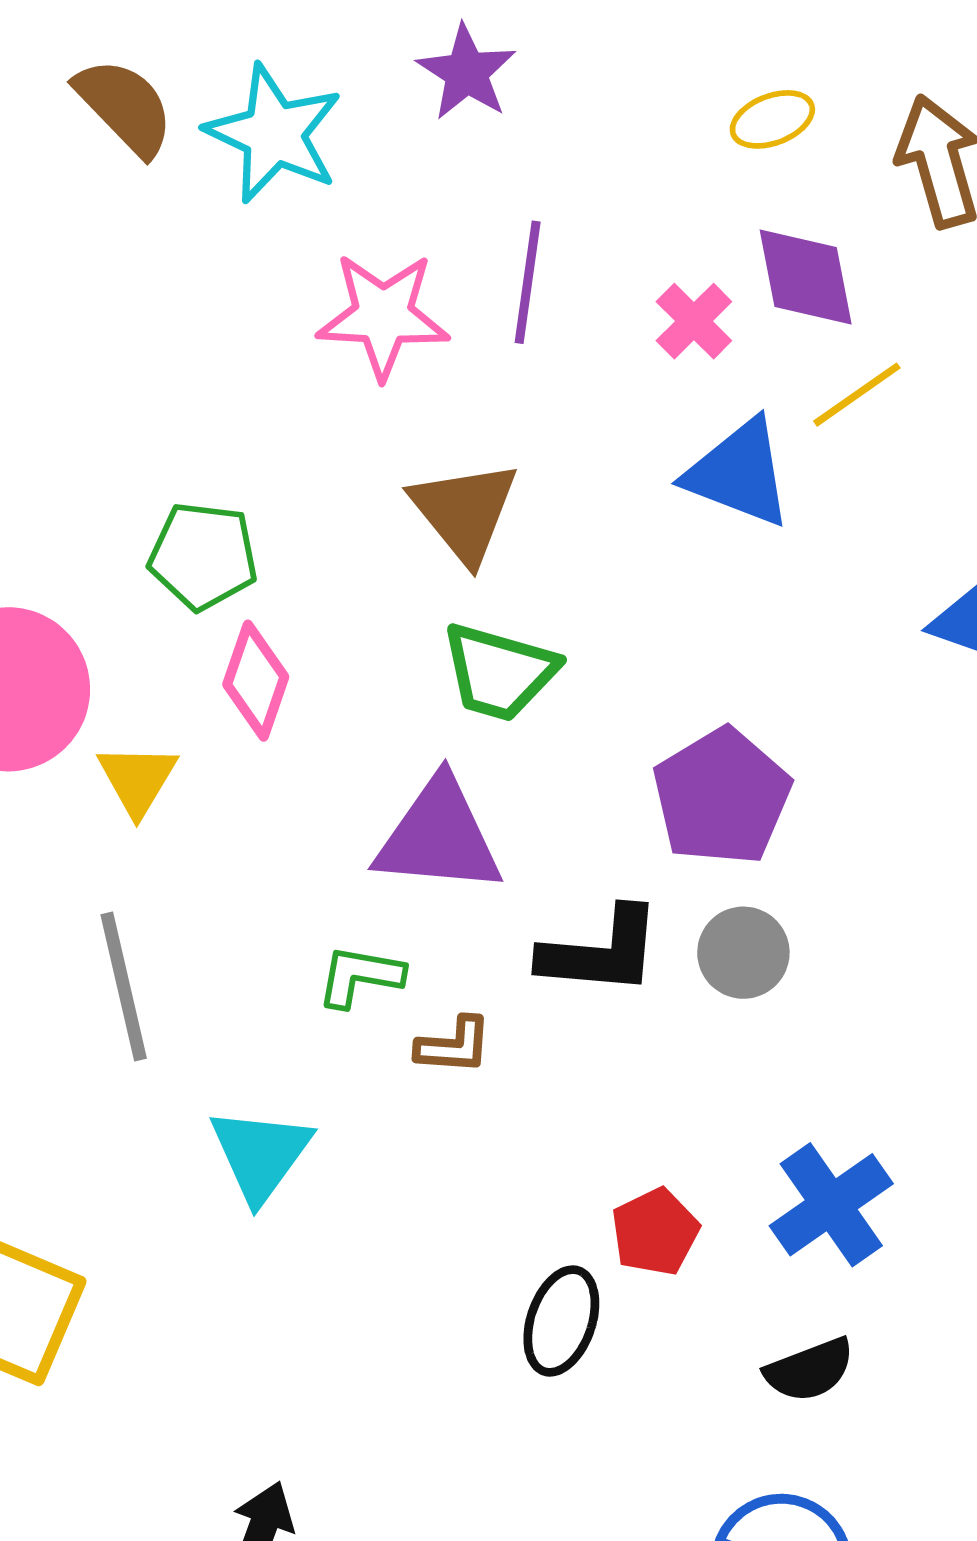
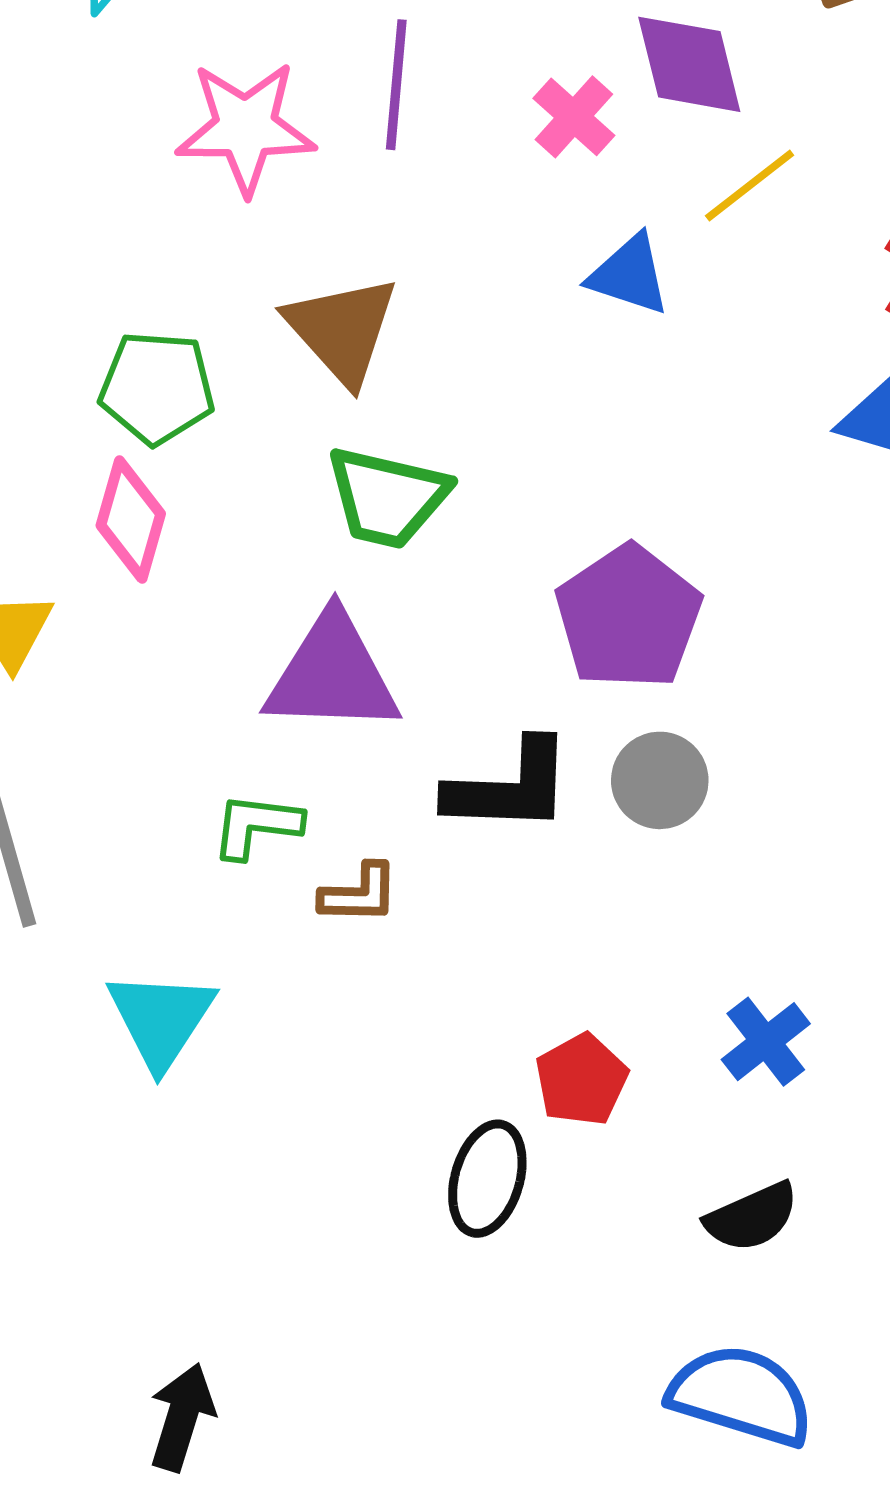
blue triangle: (739, 473) -> (629, 275), size x0.7
green pentagon: (203, 556) -> (157, 388), moved
blue cross: (831, 1205) -> (766, 1042), size x0.7

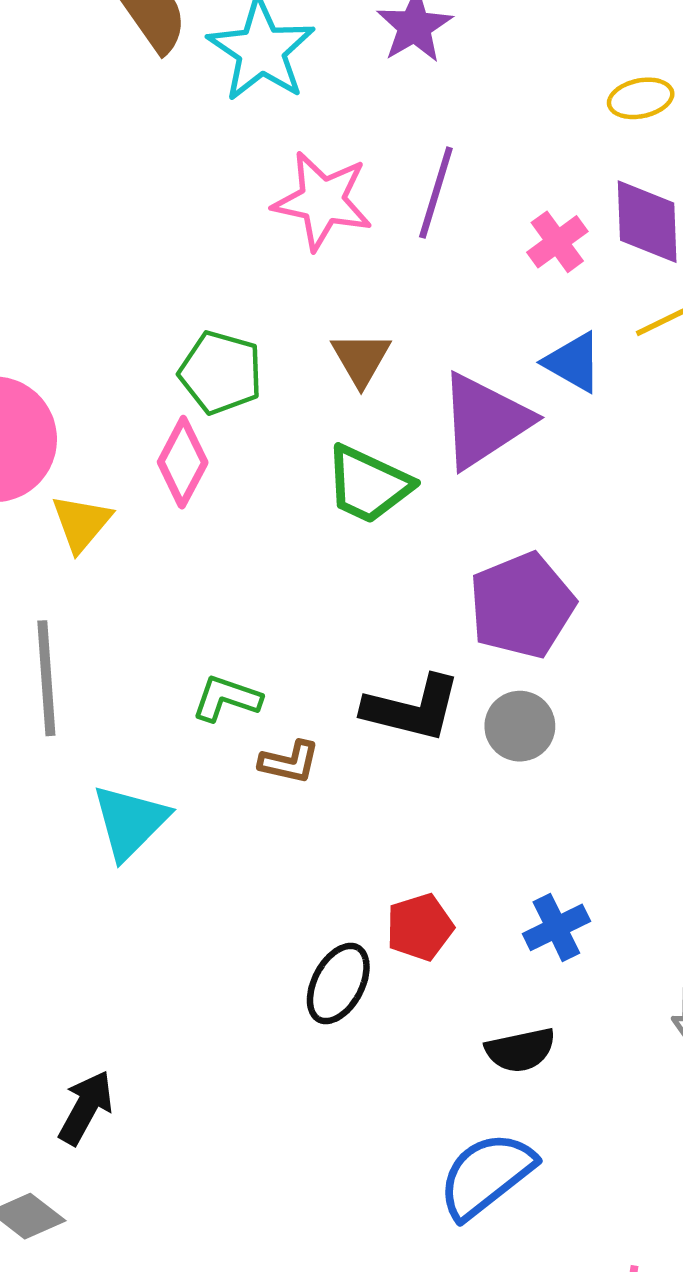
brown triangle: (342, 330) -> (361, 359), size x0.7
purple triangle: (332, 674) -> (485, 421), moved, turned -47
blue semicircle: (741, 1395) -> (486, 1175), turned -67

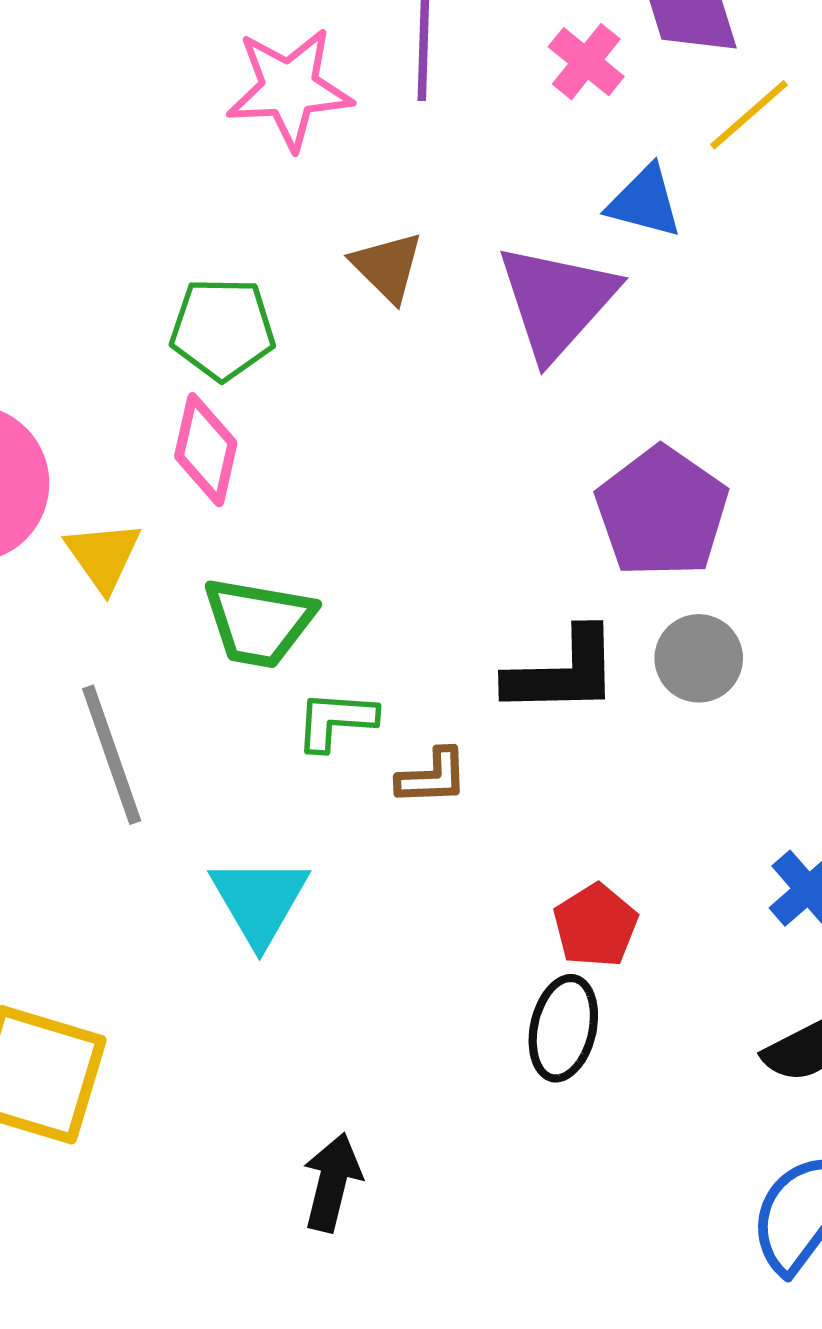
green trapezoid: (368, 484) -> (259, 622), moved
red pentagon: (420, 927) -> (596, 926), moved
black arrow: (86, 1108) -> (332, 1182), moved

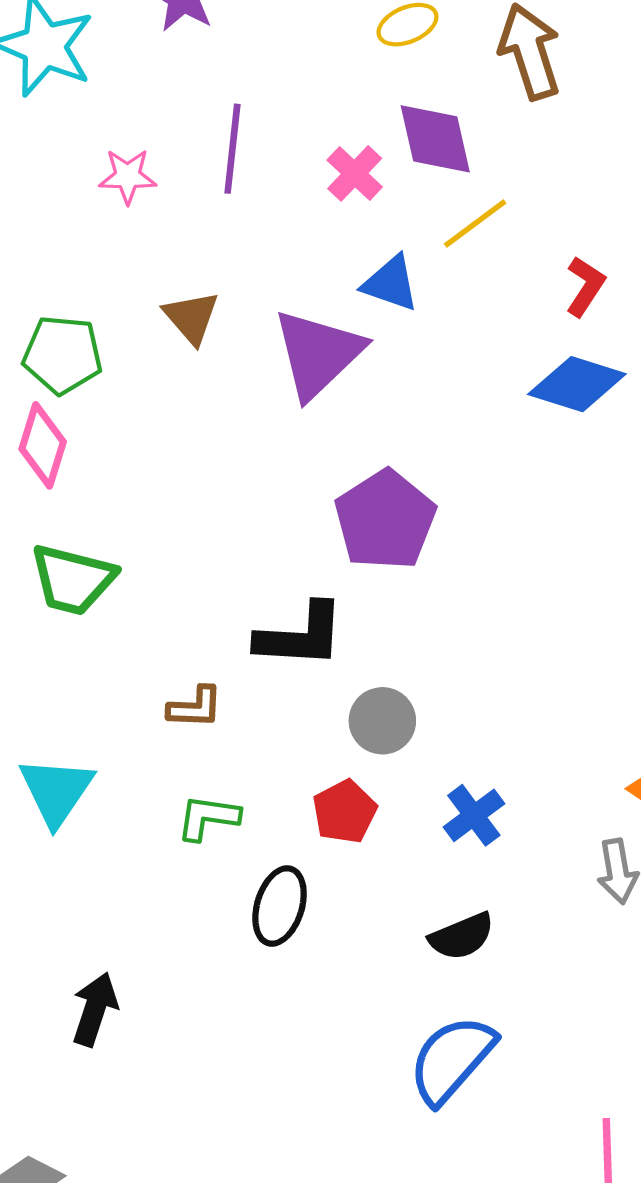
pink star: (289, 89) -> (128, 176), size x0.6
gray circle: (699, 658) -> (382, 721), moved
green L-shape: (336, 720) -> (208, 818), moved
red pentagon: (596, 926) -> (345, 812), moved

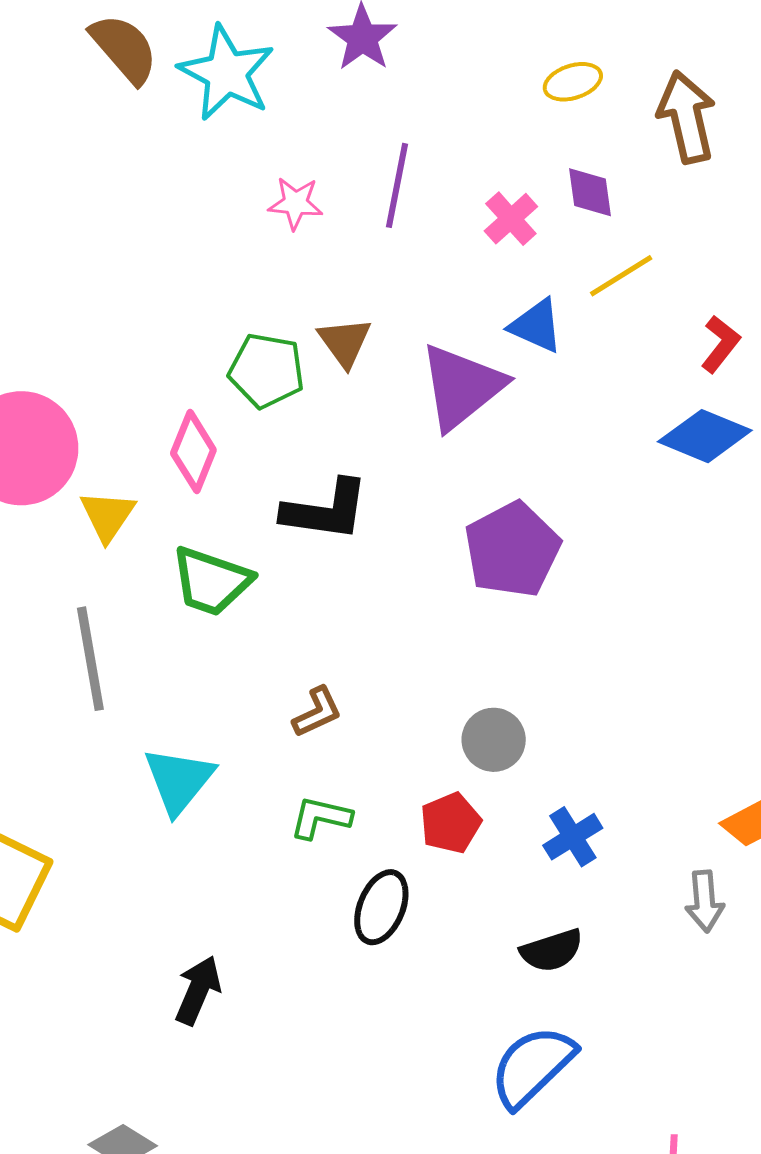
purple diamond: (435, 139) -> (590, 192), size x0.7
green pentagon: (63, 355) -> (266, 371), moved
black L-shape: (300, 636) -> (326, 510), moved
brown L-shape: (195, 707) -> (317, 712), turned -32

